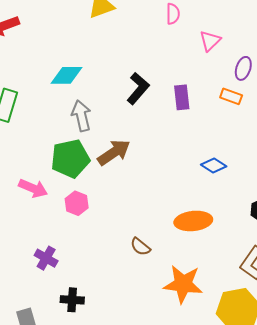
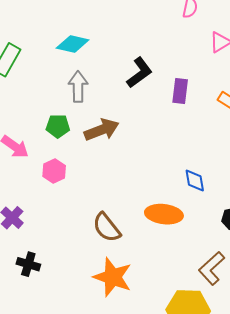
green pentagon: (70, 159) -> (58, 126), size x0.6
blue diamond: (214, 166) -> (195, 181), moved, turned 35
brown semicircle: (140, 247) -> (107, 227), size x1.5
orange star: (183, 284) -> (113, 277), moved

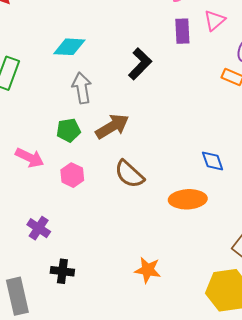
purple rectangle: (180, 91) -> (182, 31), moved
brown semicircle: (107, 227) -> (129, 174), moved
orange star: (113, 277) -> (148, 270), size x0.7

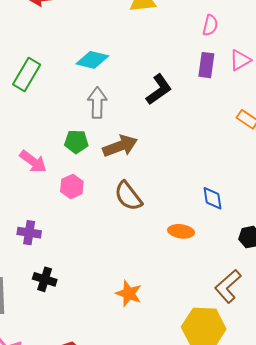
orange ellipse: (188, 199) -> (181, 231), size x0.7
purple cross: (39, 228) -> (29, 233), turned -35

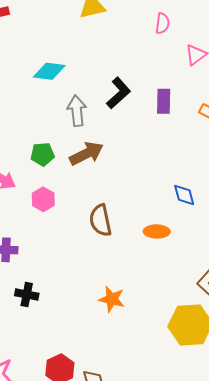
purple rectangle: (206, 65) -> (164, 101), moved
gray arrow: (97, 103) -> (77, 111), moved
brown semicircle: (128, 196) -> (101, 220), moved, turned 32

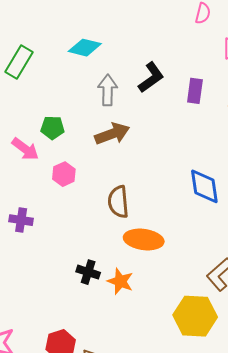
green pentagon: (42, 154) -> (52, 128), moved
blue diamond: (184, 195) -> (204, 186), size x1.5
orange ellipse: (157, 231) -> (144, 240), moved, size x1.5
black cross: (27, 295) -> (88, 272), moved

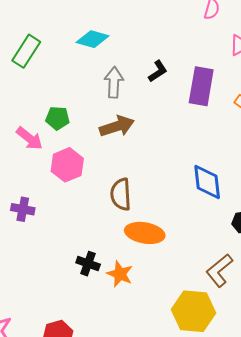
black L-shape: (151, 77) -> (158, 71), size x0.7
purple rectangle: (195, 91) -> (201, 86), size x1.5
pink hexagon: (64, 174) -> (67, 165), size x1.4

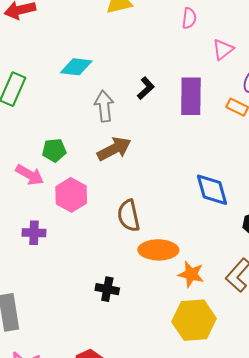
purple cross: (23, 209) -> (34, 233), moved
orange star: (120, 274) -> (191, 274), moved
yellow hexagon: (194, 311) -> (194, 320), moved

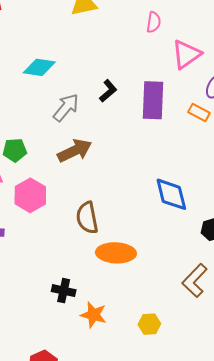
pink triangle: (223, 49) -> (186, 54), size x1.4
gray arrow: (104, 106) -> (66, 108), turned 44
orange star: (191, 274) -> (94, 315), moved
yellow hexagon: (194, 320) -> (149, 324), size x0.5

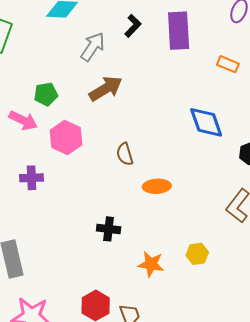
orange rectangle: (199, 112) -> (228, 64), moved
brown semicircle: (87, 218) -> (125, 154), size x0.7
orange ellipse: (116, 253) -> (157, 186), size x0.7
orange star: (94, 315) -> (151, 264), moved

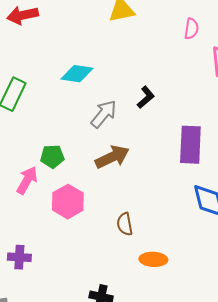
purple rectangle: (179, 31) -> (190, 145), moved
pink arrow: (23, 120) -> (27, 180), turned -92
purple cross: (32, 178) -> (19, 257), moved

